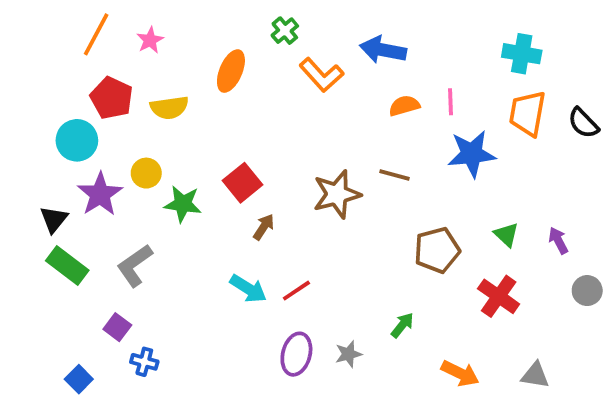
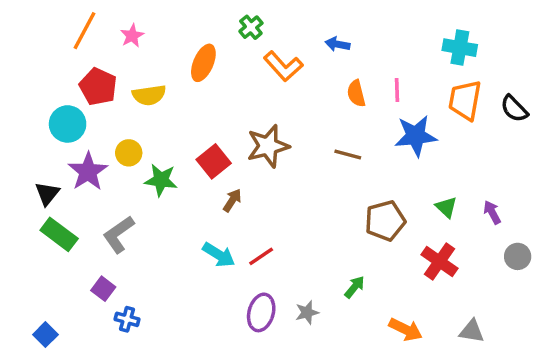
blue arrow: (383, 50) -> (338, 44), size x0.6
orange semicircle: (404, 106) -> (356, 93), turned -88
brown star: (337, 194) -> (268, 146), moved
blue square: (79, 379) -> (45, 335), moved

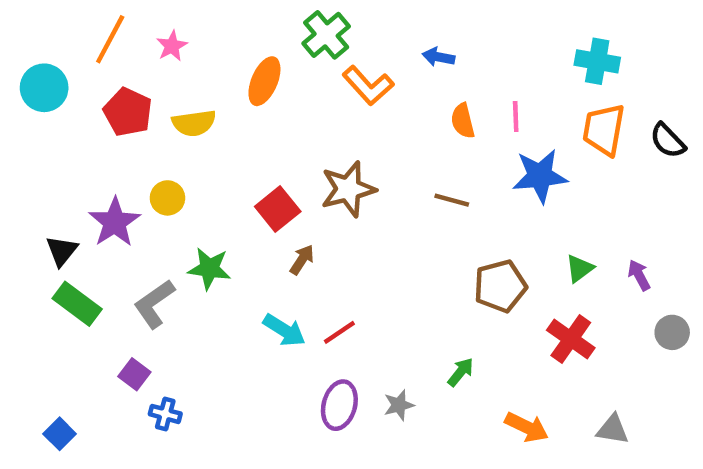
green cross: (251, 27) -> (326, 35), size x1.5
cyan circle: (68, 124) -> (44, 88), moved
green star: (161, 180) -> (209, 268), moved
green triangle: (446, 207) -> (580, 268), turned 40

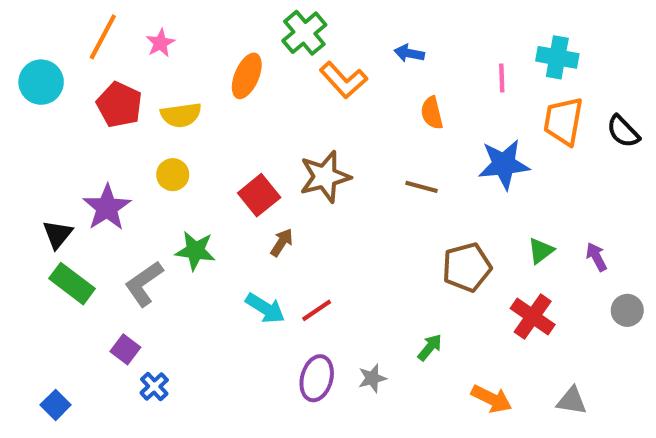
pink line: (516, 116) -> (502, 78), moved
yellow circle: (167, 198) -> (173, 175), moved
blue cross: (165, 414) -> (154, 386), turned 32

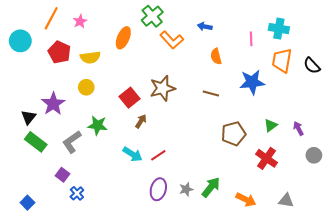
green arrow: (430, 347) -> (211, 187), moved, size x1.5

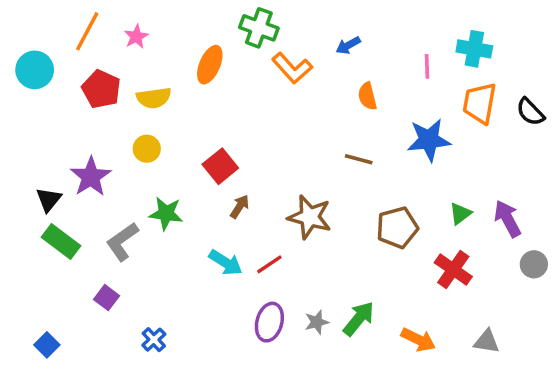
green cross: (152, 16) -> (259, 28), turned -30
blue arrow: (205, 26) -> (348, 45), turned -40
brown star: (162, 88) -> (310, 217), moved, turned 30
purple arrow: (298, 128) -> (508, 219), size x1.5
blue cross: (77, 193) -> (154, 340), moved

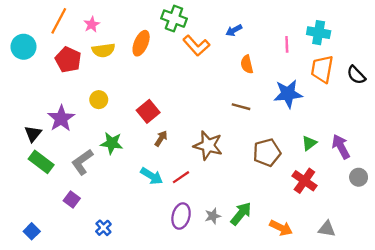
yellow semicircle: (154, 98) -> (103, 50), moved

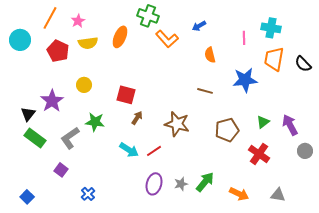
red square: (148, 111) -> (126, 95), turned -36

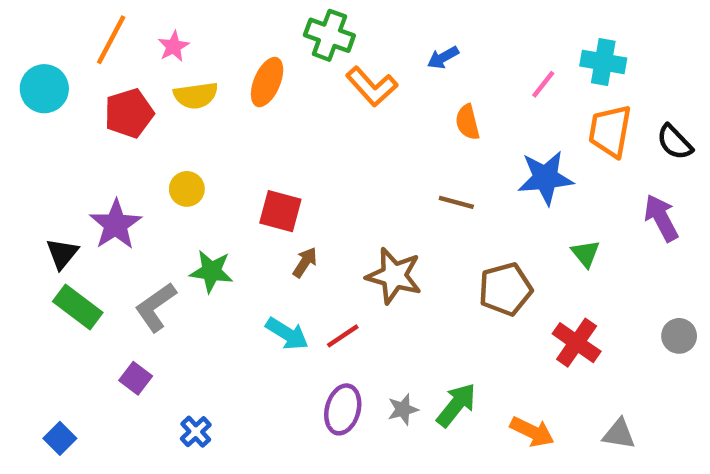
pink line: (244, 38) -> (543, 84), turned 40
red pentagon: (58, 51) -> (129, 113), turned 30
green triangle: (263, 122) -> (586, 254), moved, turned -32
purple arrow: (290, 125) -> (661, 218), moved

